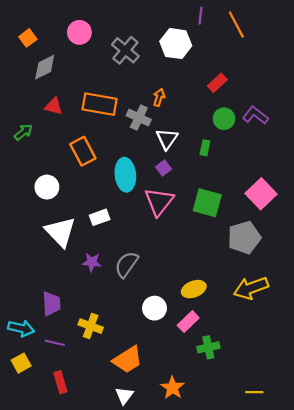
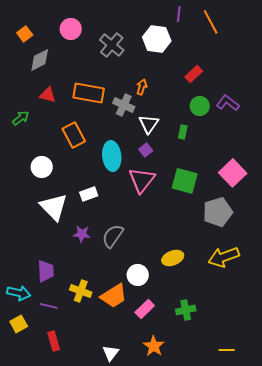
pink rectangle: (188, 322) -> (145, 309), moved
orange trapezoid: (128, 360) -> (114, 296), moved

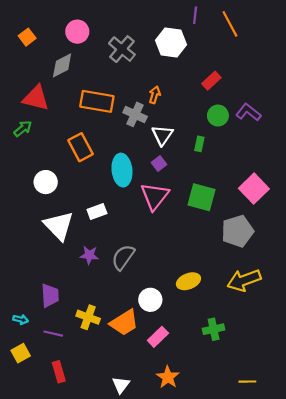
gray diamond: (40, 60) -> (62, 65), moved
red triangle: (48, 95) -> (36, 98), moved, size x1.5
cyan arrow: (19, 293) -> (21, 319), size x0.6
green cross: (186, 310) -> (214, 329), moved

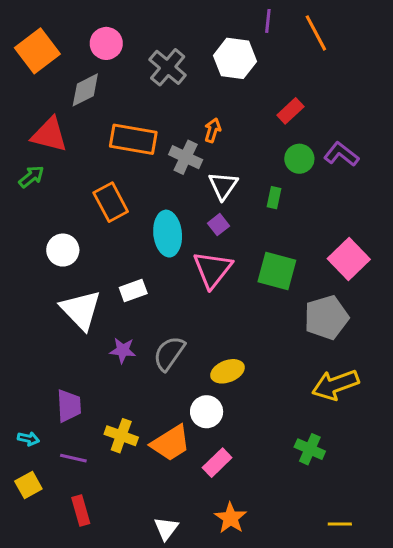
orange square: (27, 37) -> (37, 51), size x1.8
yellow ellipse: (188, 281) -> (228, 371), moved
green cross: (214, 329) -> (310, 449), moved, turned 36

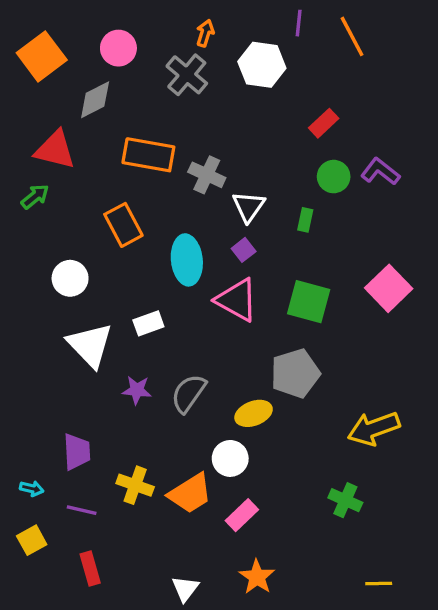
orange arrow: (213, 130) -> (205, 33), moved
pink triangle: (213, 269) -> (237, 300), turned -39
gray pentagon: (326, 317) -> (295, 373), moved

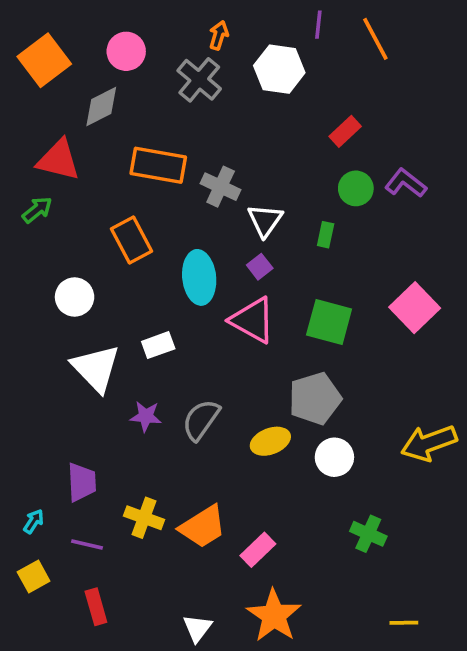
yellow arrow: (374, 428) -> (429, 443), moved
white circle: (230, 458) -> (334, 457), moved
cyan arrow: (32, 488) -> (34, 521), turned -70
orange star: (257, 577) -> (274, 616), size x1.4

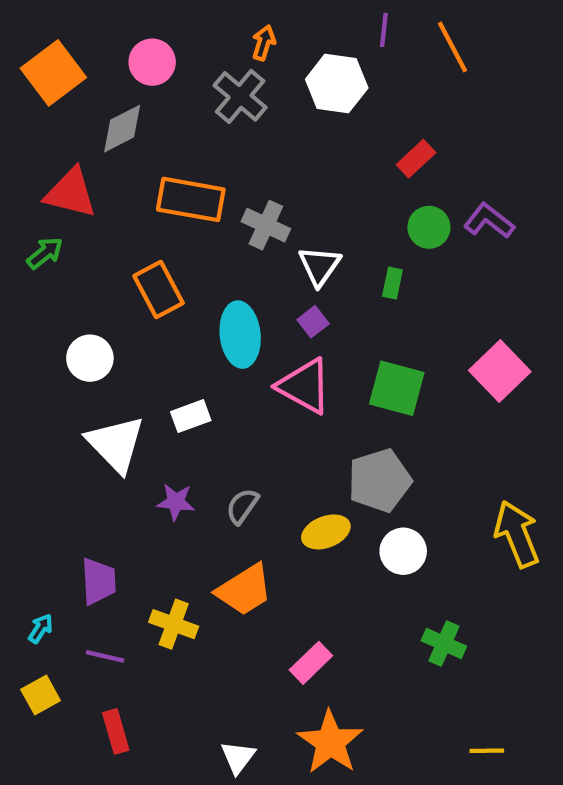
gray semicircle: (201, 420) -> (242, 506), size x0.7
yellow arrow: (429, 443) -> (517, 534), turned 88
orange trapezoid: (203, 527) -> (244, 590), moved

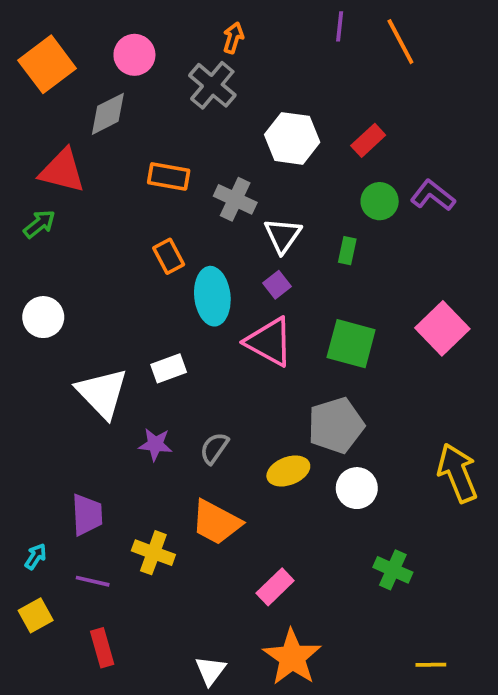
white hexagon: (337, 84) -> (292, 138), moved
orange rectangle: (191, 199) -> (169, 176), size x0.7
orange rectangle: (159, 289) -> (169, 256), moved, size x0.7
white circle: (90, 358) -> (43, 317), moved
orange trapezoid: (244, 590) -> (216, 522), turned 60

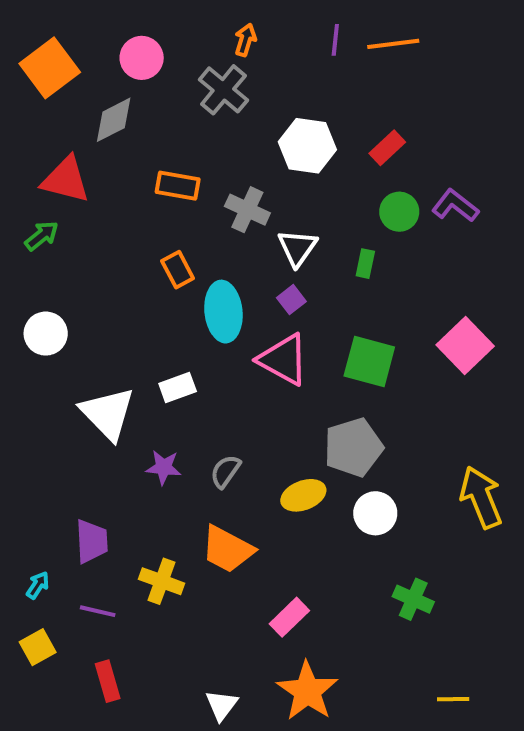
purple line: (340, 26) -> (335, 40), moved
orange line: (400, 42) -> (393, 44), moved, turned -69

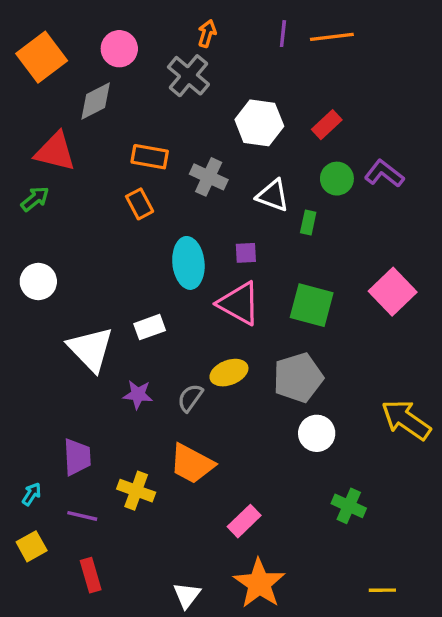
white triangle: (297, 248) -> (273, 195), moved, turned -45
orange rectangle: (178, 270) -> (140, 204), moved
purple square: (291, 300) -> (246, 253), turned 35
yellow ellipse: (303, 495) -> (229, 373), moved
yellow arrow: (481, 497) -> (406, 420), turned -33

